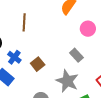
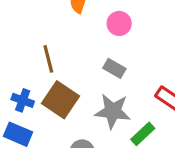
brown line: (24, 22) -> (48, 59), moved
brown square: (38, 64) -> (60, 100), size x1.6

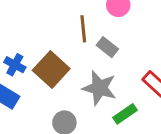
brown line: (48, 59) -> (83, 29), moved

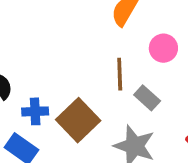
blue cross: (15, 65) -> (35, 111), turned -35

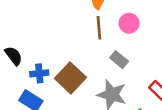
brown line: (120, 74) -> (99, 28), moved

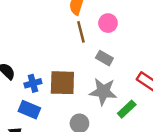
brown square: (70, 78) -> (62, 83), turned -32

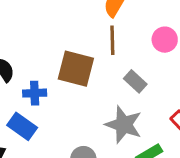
pink circle: (108, 23) -> (165, 40), moved
brown square: (62, 83) -> (76, 69), moved

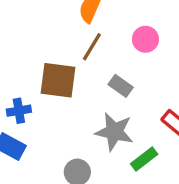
brown line: (112, 40) -> (92, 47), turned 40

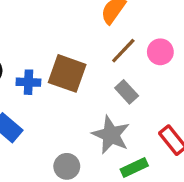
brown line: (92, 47) -> (123, 51), moved
blue cross: (19, 111) -> (28, 82), moved

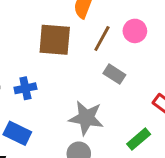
brown square: (67, 73) -> (55, 40), moved
gray star: (111, 135) -> (86, 118), moved

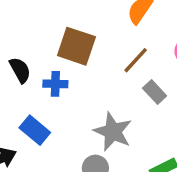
brown line: (102, 39) -> (136, 60), moved
brown square: (55, 40) -> (76, 46), moved

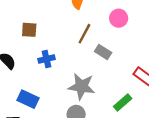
brown square: (76, 46) -> (29, 30), moved, size x0.6
blue cross: (55, 84) -> (47, 59), moved

